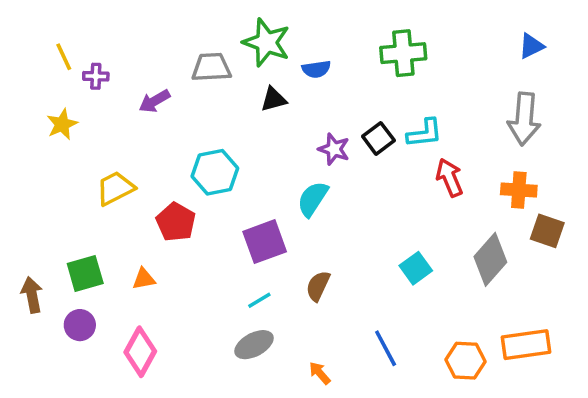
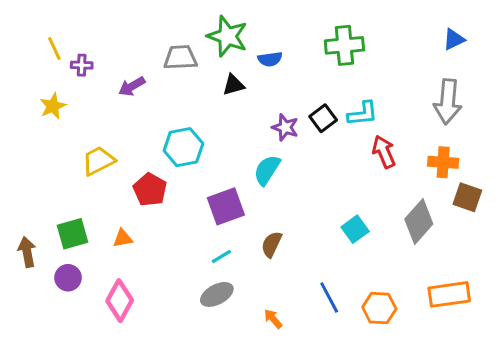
orange hexagon: (466, 361) -> (379, 308), moved

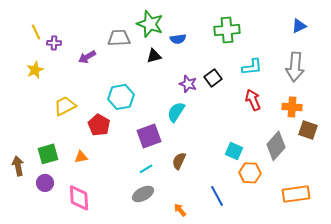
cyan L-shape: (363, 114) -> (252, 67), moved
cyan square: (355, 229) -> (234, 151), turned -30
pink diamond: (120, 301) -> (79, 198), turned -32
orange hexagon: (379, 308) -> (250, 173), moved

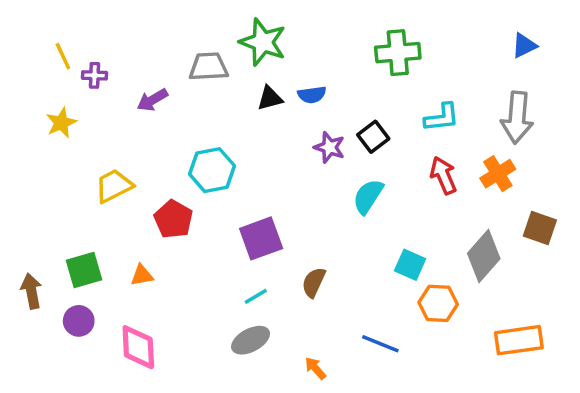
blue semicircle: (178, 39) -> (312, 95), moved
orange cross: (292, 107) -> (498, 174), moved, turned -36
cyan semicircle: (176, 112) -> (368, 196), moved
blue line: (217, 196) -> (380, 344), turned -40

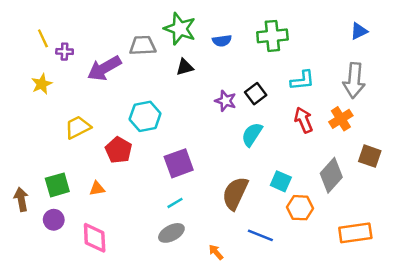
blue semicircle: (312, 95) -> (222, 41), moved
purple arrow: (152, 100) -> (104, 68), size x1.6
brown semicircle: (314, 282) -> (235, 193), moved, size x1.6

